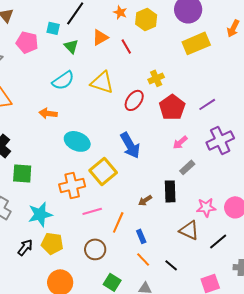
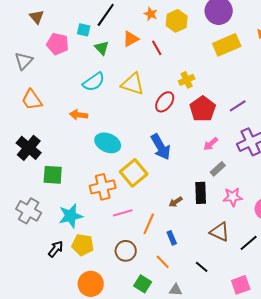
pink star: (206, 207) -> (233, 197), moved
orange line: (143, 259) -> (163, 262), moved

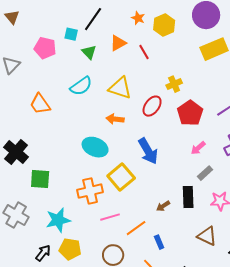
brown triangle: (37, 17) -> (12, 17), moved
orange trapezoid: (32, 100) -> (40, 104), moved
orange arrow: (79, 115) -> (115, 119), moved
orange line: (149, 224) -> (136, 228), turned 30

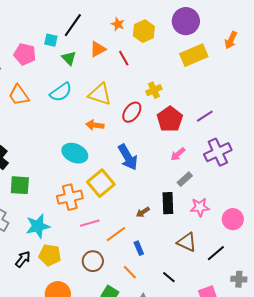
orange trapezoid: (40, 104) -> (19, 95), moved

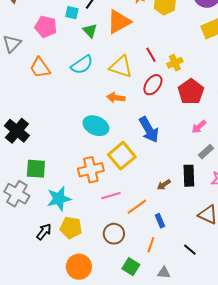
orange triangle: (98, 49) -> (119, 22), size x1.5
red line: (124, 58) -> (151, 55), moved
green square: (20, 185) -> (36, 169), moved
orange line: (130, 272) -> (151, 245), turned 63

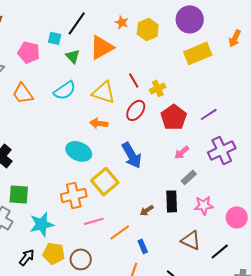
brown circle: (114, 234) -> (81, 259), moved

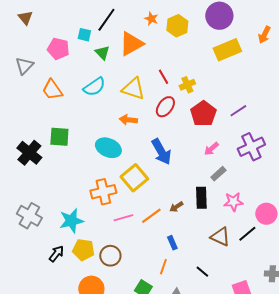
green square: (19, 194) -> (59, 137), moved
orange line: (120, 232) -> (151, 216), moved
black line: (220, 251) -> (247, 234), moved

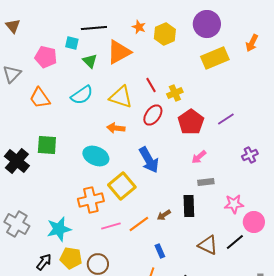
black line: (106, 20) -> (94, 28), turned 50
purple cross: (251, 147) -> (250, 155), moved, size x0.6
gray rectangle: (218, 174) -> (206, 182), turned 35
pink star: (233, 202) -> (234, 204), moved

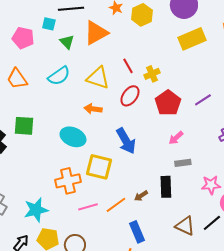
yellow square: (122, 186) -> (99, 167), turned -36
blue rectangle: (160, 251) -> (137, 232), size x1.5

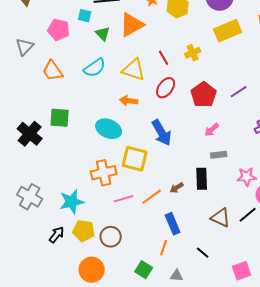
yellow cross: (152, 74) -> (193, 53), moved

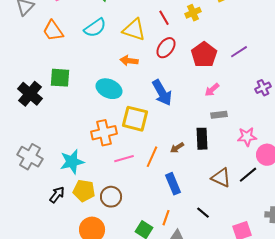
orange line: (152, 197) -> (152, 157), turned -30
orange line: (164, 248) -> (166, 218), moved

